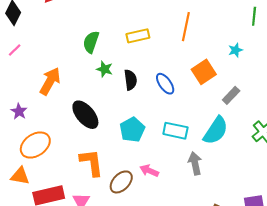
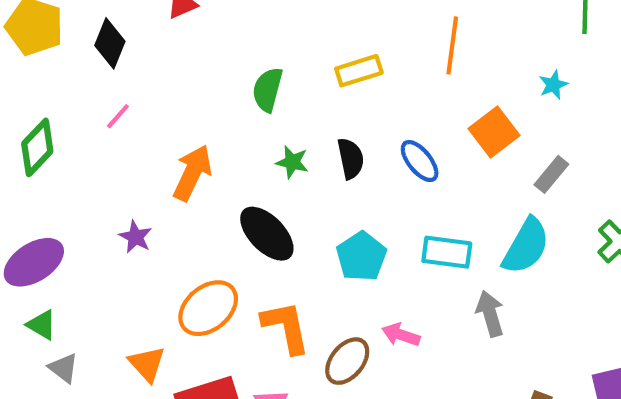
green star: (105, 69) -> (292, 162), moved
orange ellipse: (35, 145) -> (208, 308), moved
orange triangle: (20, 176) -> (147, 364), turned 42

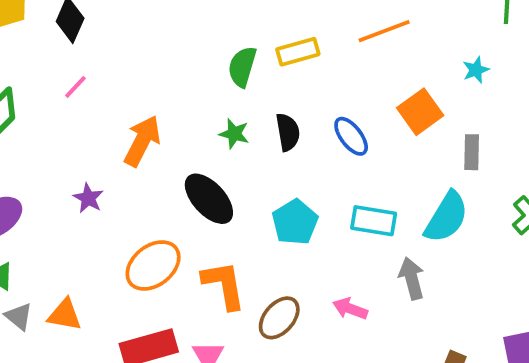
orange line: (452, 45) -> (384, 31), turned 60
green semicircle: (268, 90) -> (242, 67), moved
gray rectangle: (551, 174) -> (472, 152), turned -40
pink arrow: (401, 335) -> (350, 309), moved
orange triangle: (147, 364) -> (65, 315), moved, turned -39

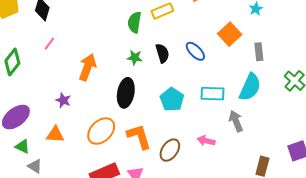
black ellipse: (209, 199) -> (126, 93), turned 60
orange triangle: (65, 315) -> (55, 134), moved

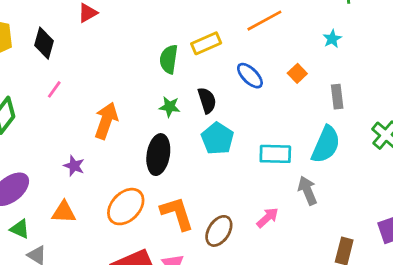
orange square: (230, 34) -> (297, 73), size x0.6
blue ellipse: (195, 51) -> (250, 76), moved
cyan pentagon: (172, 99) -> (217, 139), moved
pink arrow: (206, 141) -> (268, 218), turned 126

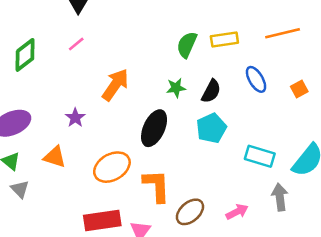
black semicircle: (207, 100) -> (211, 91), turned 30
green star: (170, 107) -> (176, 88), turned -30

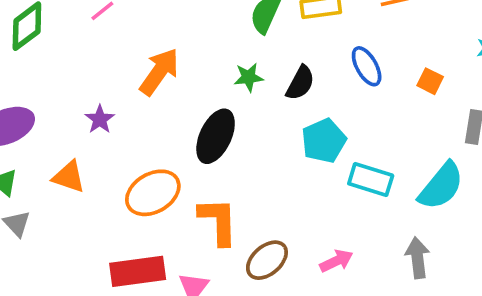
orange square: (299, 89) -> (430, 81), turned -36
cyan pentagon: (211, 128) -> (324, 141), moved
gray arrow: (280, 197) -> (417, 258), moved

